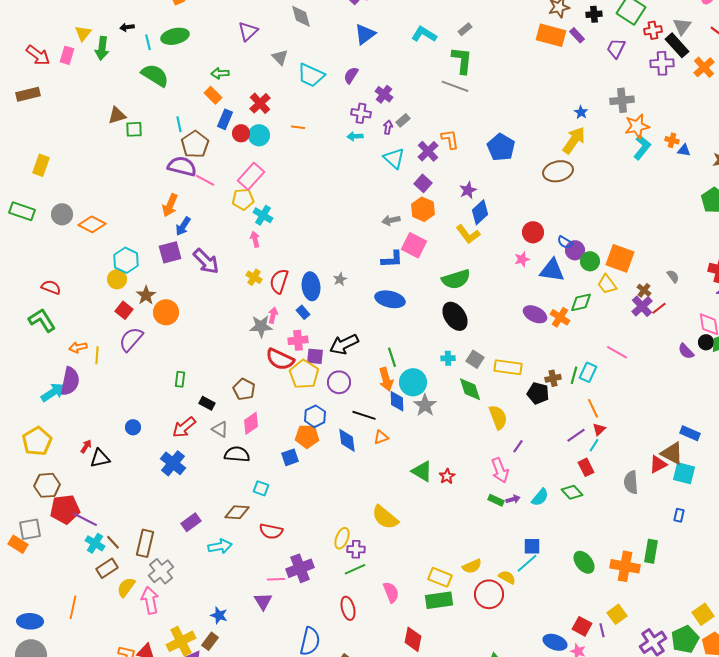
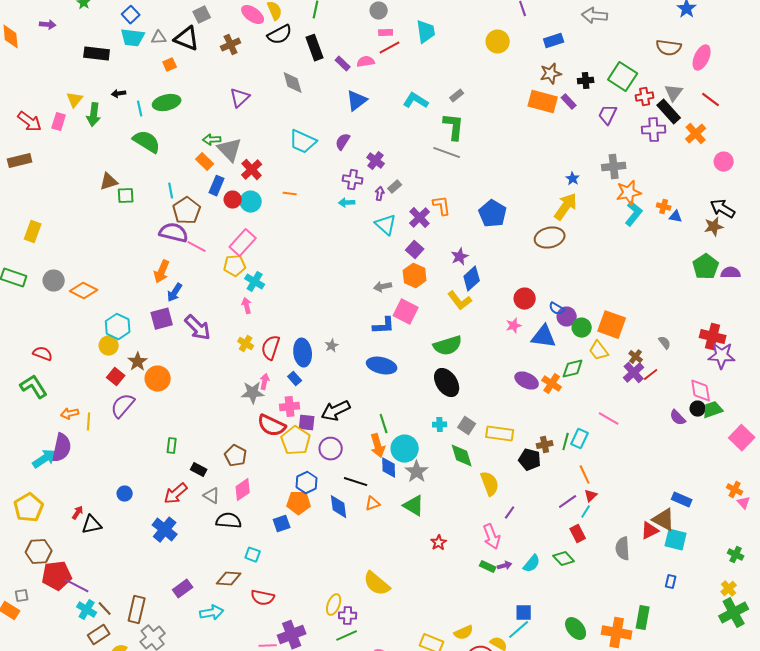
gray triangle: (280, 57) -> (230, 150), moved, size x1.5
green triangle: (422, 471) -> (414, 506), moved
gray square: (30, 529) -> (22, 596), size x0.6

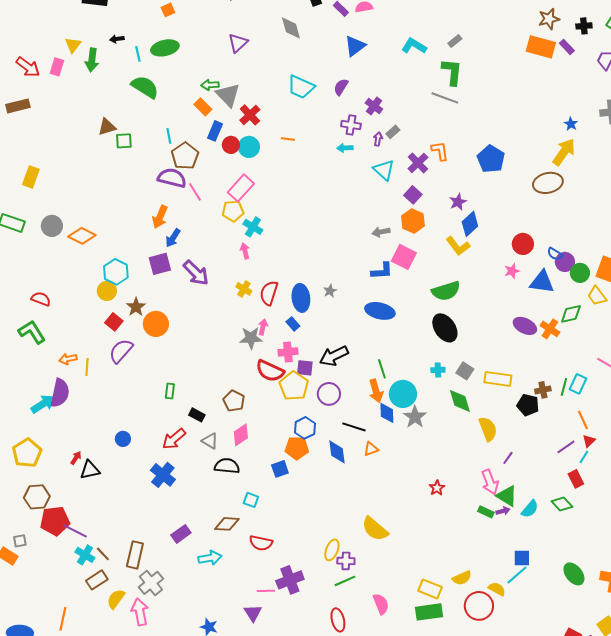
pink line: (197, 247) -> (195, 192), turned 30
green triangle: (414, 506) -> (507, 496), moved

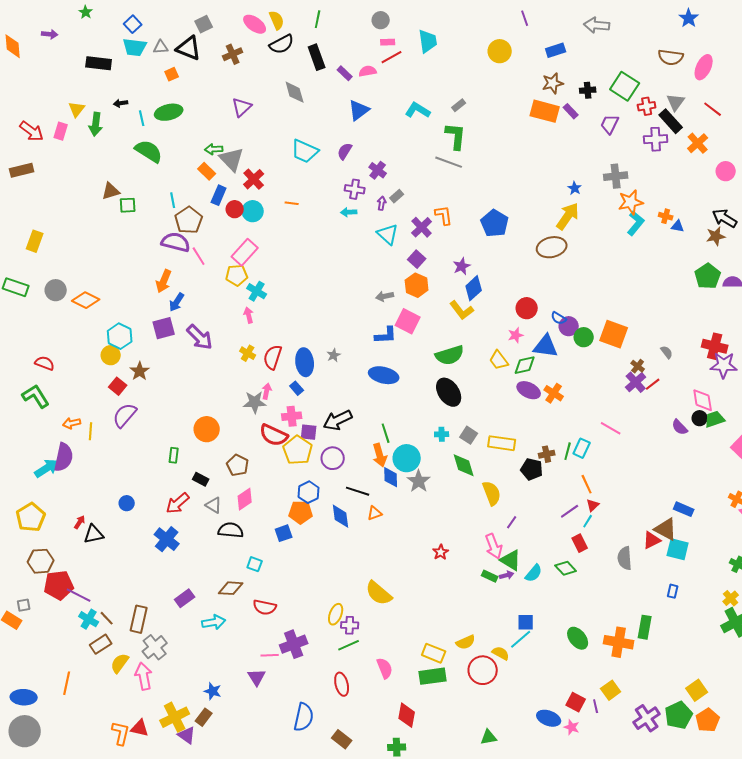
yellow trapezoid: (597, 296) -> (499, 360), moved
green diamond: (571, 314) -> (525, 365), moved
orange circle: (156, 324) -> (207, 429), moved

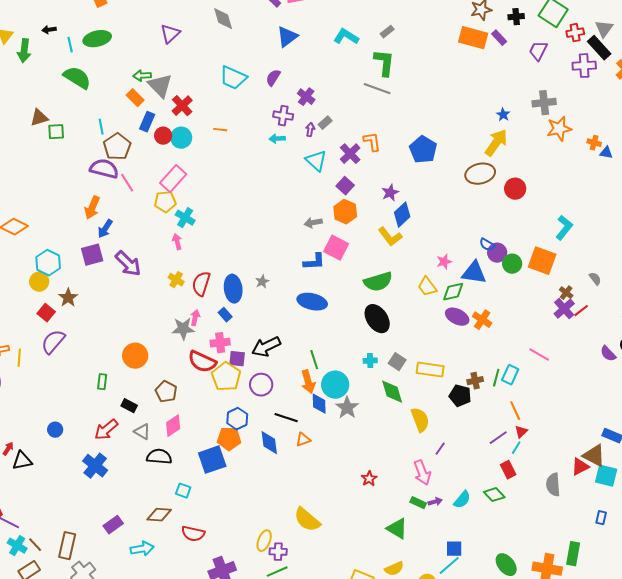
cyan L-shape: (636, 223) -> (564, 228), moved
red circle: (527, 308) -> (515, 189), moved
blue square: (284, 533) -> (212, 460), size x1.6
green triangle: (511, 560) -> (397, 529), moved

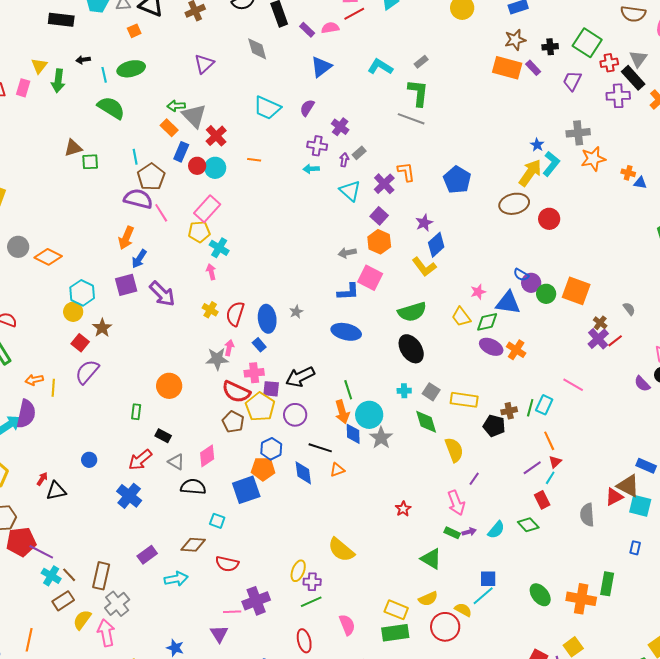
cyan L-shape: (564, 228) -> (551, 164), moved
brown pentagon: (166, 392) -> (233, 422), moved

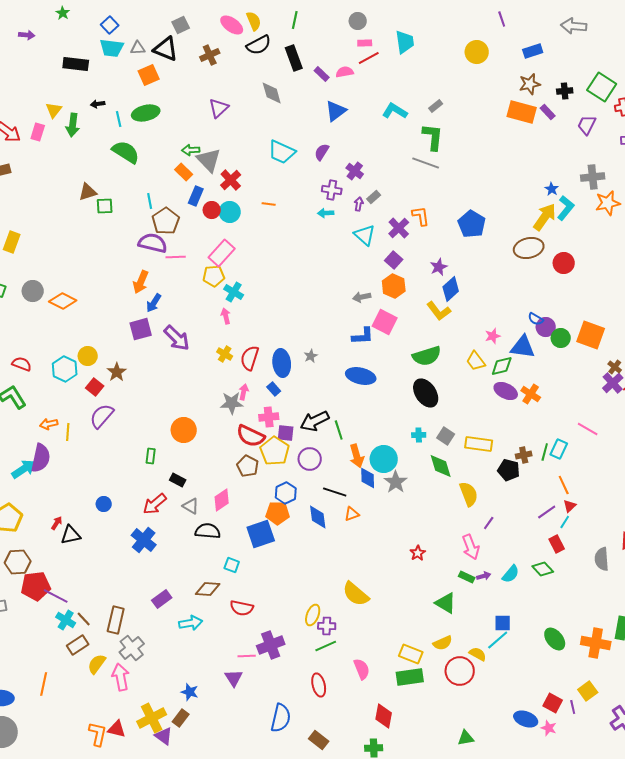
orange square: (134, 31) -> (149, 75), size x1.5
pink line: (161, 213) -> (176, 257), turned -60
cyan hexagon: (82, 293) -> (65, 369), moved
green line: (348, 390) -> (339, 430), moved

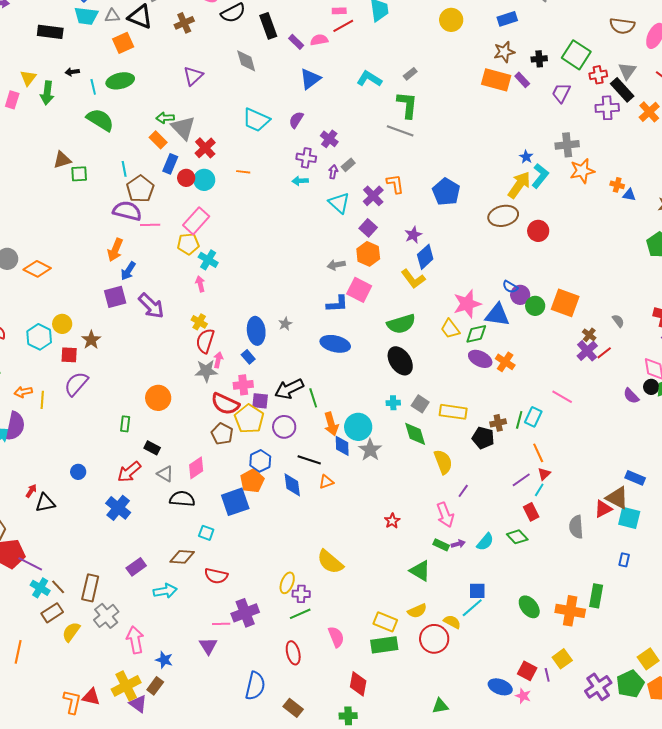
pink star: (493, 336) -> (467, 304), size x1.8
red semicircle: (250, 358) -> (205, 341), moved
red square: (95, 387) -> (69, 355), turned -36
orange pentagon: (278, 513) -> (252, 481), turned -30
pink arrow: (121, 677) -> (135, 640), moved

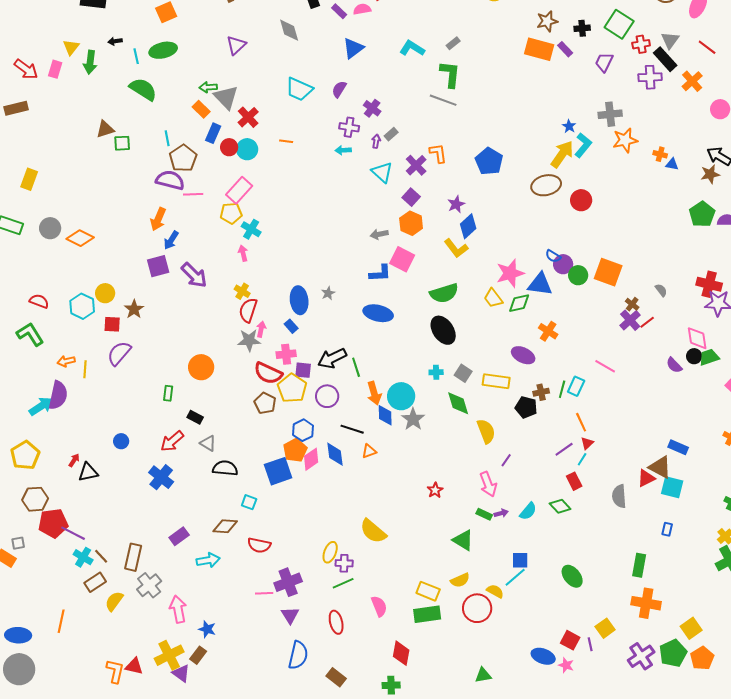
purple ellipse: (480, 359) -> (523, 355), moved
pink diamond: (196, 468) -> (311, 459), moved
orange cross: (570, 611) -> (646, 603), moved
purple triangle: (208, 646) -> (290, 615), moved

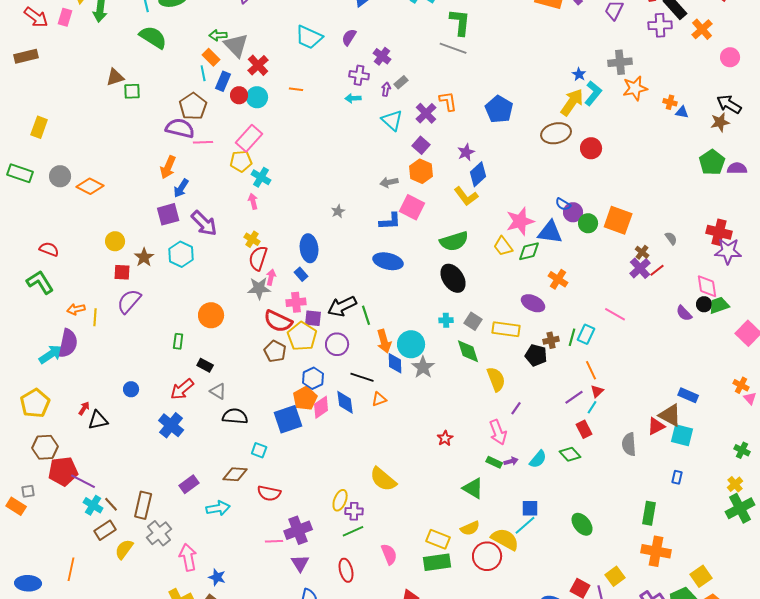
cyan line: (167, 138) -> (203, 73), moved
gray star: (328, 293) -> (338, 211), moved
cyan hexagon: (82, 306) -> (181, 254), moved
yellow semicircle: (495, 591) -> (505, 539), size x1.6

